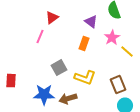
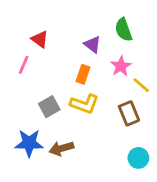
red triangle: (52, 18) -> (40, 39), turned -48
yellow L-shape: (85, 78) -> (84, 104), moved
brown rectangle: (118, 85) -> (129, 113), moved

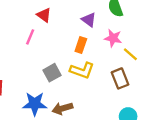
pink star: (121, 66) -> (113, 38), turned -30

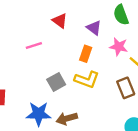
red triangle: (44, 15) -> (60, 21), moved
pink line: (30, 37) -> (34, 45), turned 49

